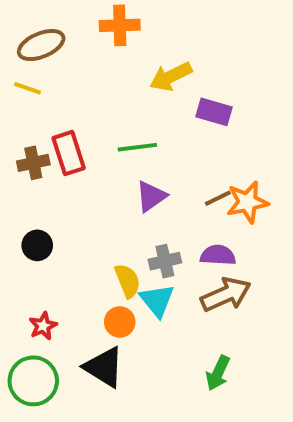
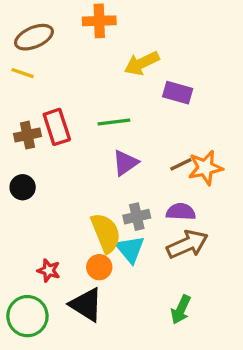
black circle: (37, 245) -> (23, 187), moved
yellow semicircle: (128, 281) -> (106, 233), size x1.4
red star: (43, 326) -> (49, 270), moved, turned -30

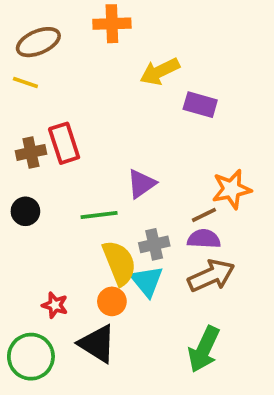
green line: (114, 122) -> (99, 215), moved
brown line: (181, 164) -> (204, 215), moved
green arrow: (181, 310) -> (204, 349), size x1.4

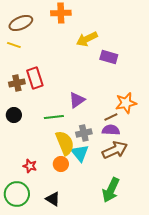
black triangle: (97, 344) -> (53, 199), moved, size x0.7

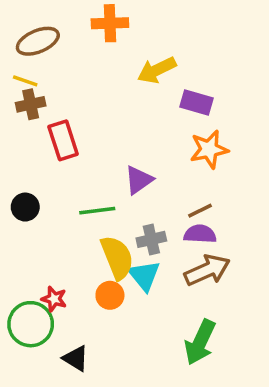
brown cross: (17, 83) -> (31, 104), moved
orange star: (126, 103) -> (209, 149), moved
green circle: (17, 194) -> (31, 324), moved
black triangle: (53, 199) -> (76, 358), moved

